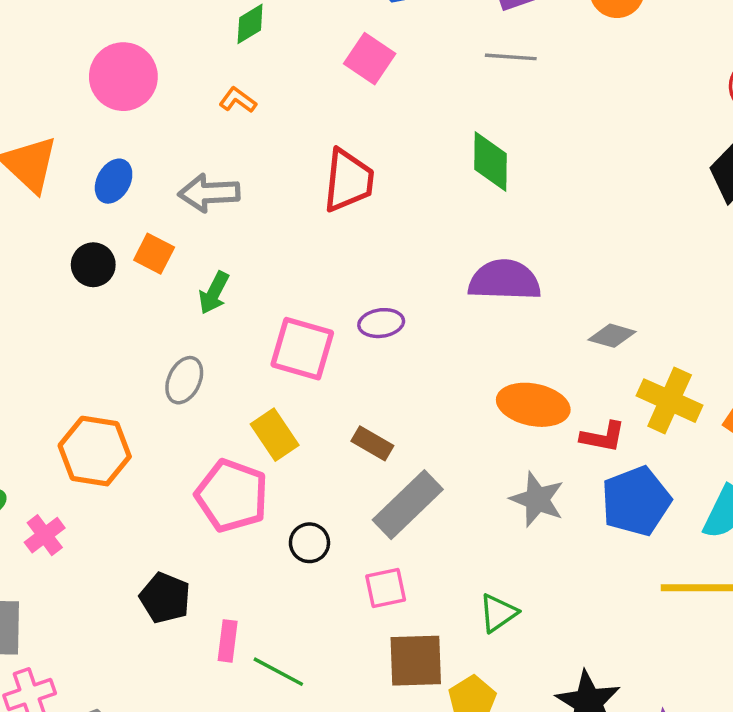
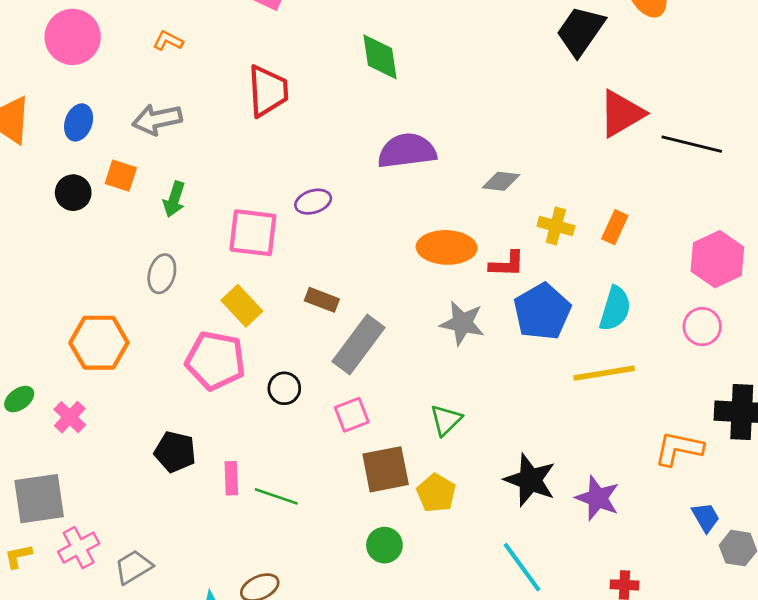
yellow cross: (670, 401) -> (556, 226), size x0.7

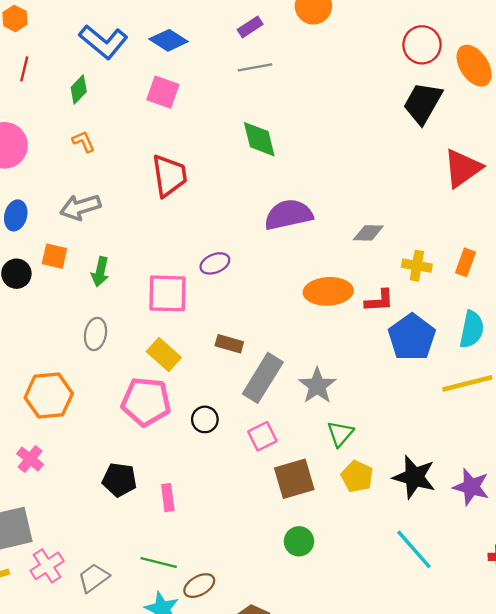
orange L-shape: (168, 41) -> (83, 142), turned 45
gray star: (462, 323) -> (317, 386), moved, turned 30
yellow pentagon: (436, 493) -> (357, 476), moved
green line: (276, 496) -> (159, 562), moved

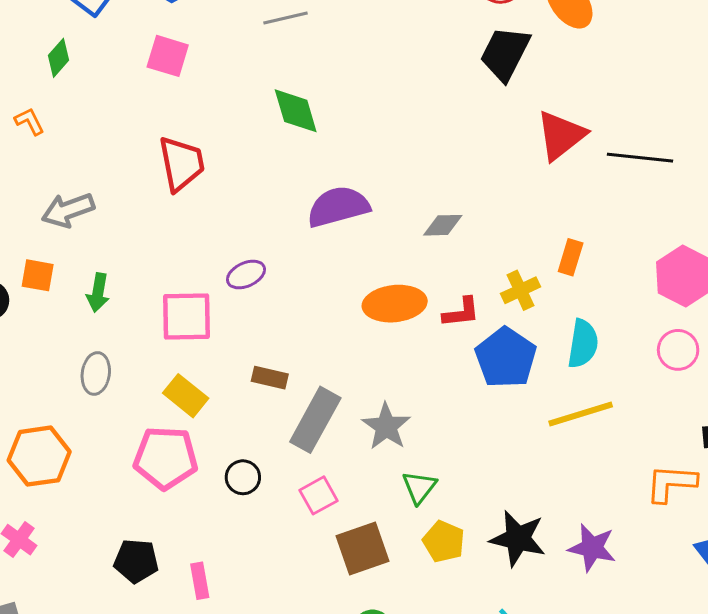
orange L-shape: (83, 142) -> (29, 121), moved
yellow cross: (417, 266) -> (520, 290), moved, turned -32

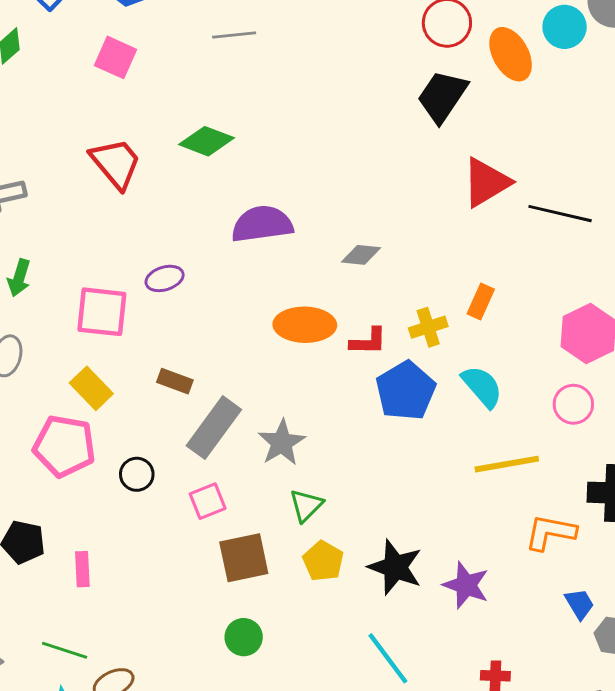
green diamond: (296, 111) -> (206, 141), moved, turned -60
red trapezoid: (182, 164) -> (116, 163), turned -36
cyan semicircle: (583, 344) -> (482, 387), turned -57
yellow line: (581, 414) -> (507, 464), moved

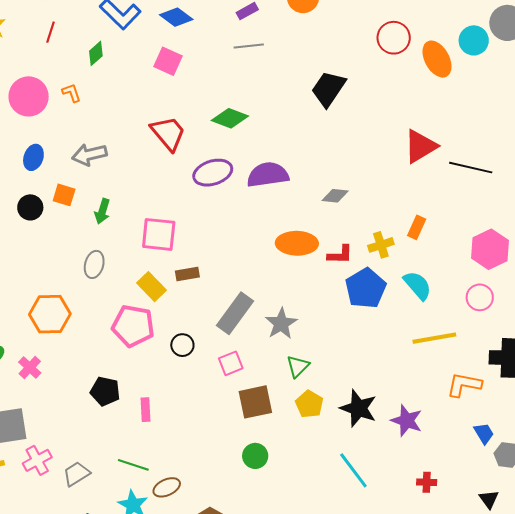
black trapezoid: (442, 96) -> (328, 89), moved
purple ellipse: (165, 278) -> (213, 173), moved, size x1.5
brown rectangle: (175, 381) -> (187, 274), moved, turned -30

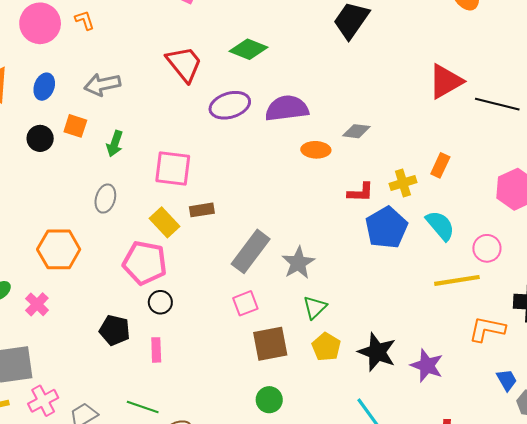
orange ellipse: (297, 243) -> (316, 150), moved, size x0.7
pink circle: (480, 297) -> (487, 248), moved
black circle: (182, 345) -> (160, 302), moved

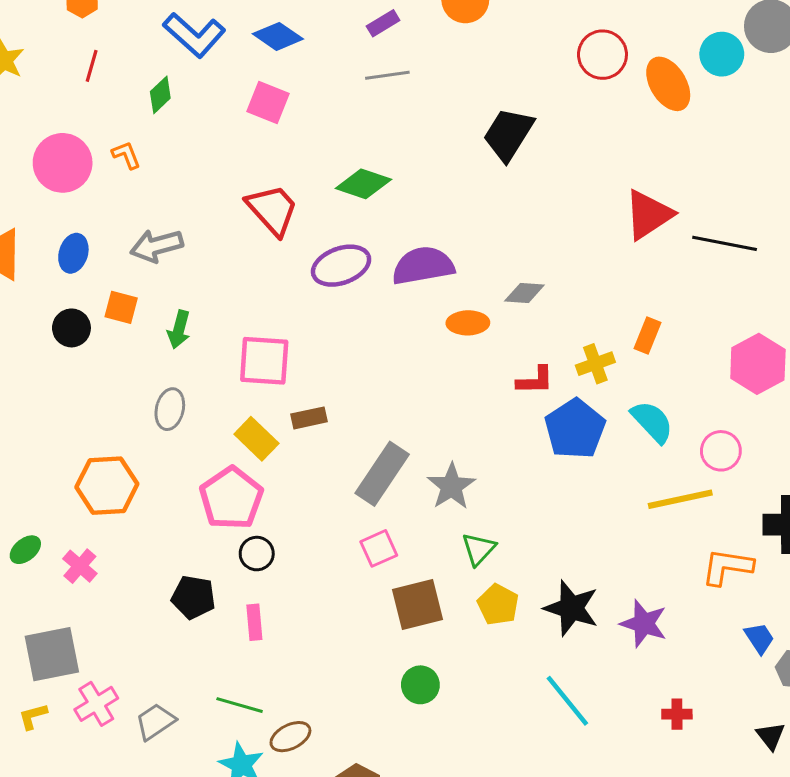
pink pentagon: (145, 263) -> (231, 498), turned 30

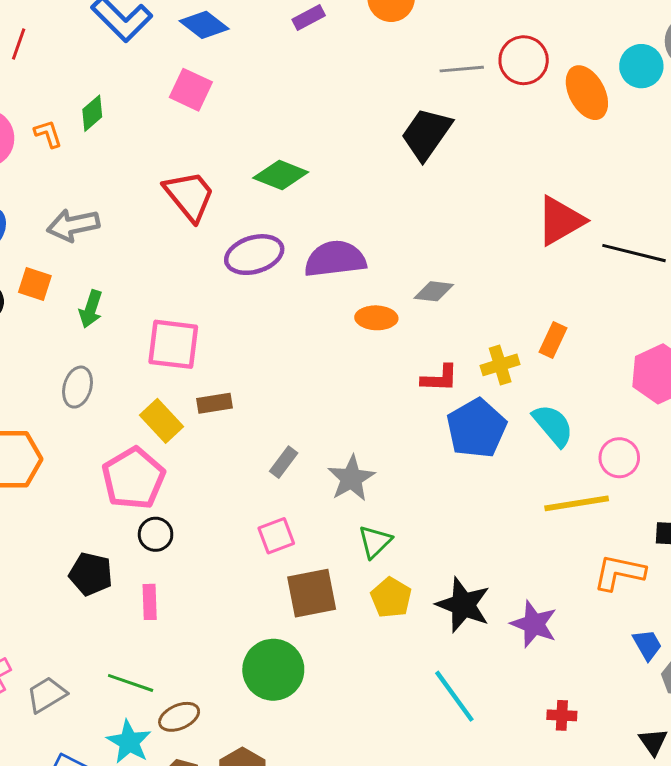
gray line: (387, 75) -> (462, 69), moved
green diamond: (160, 95) -> (92, 113), moved
gray rectangle: (382, 474) -> (284, 462), size x0.5
green circle: (420, 685) -> (273, 670), moved, size x1.6

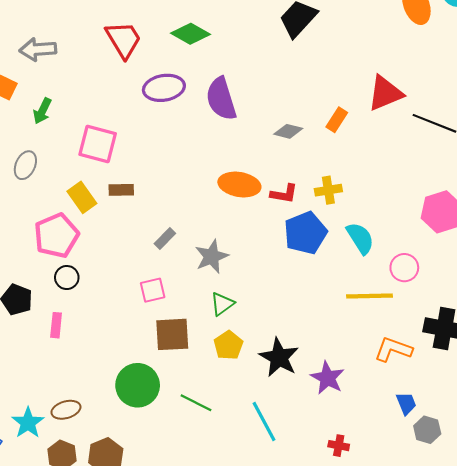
purple semicircle: (335, 259) -> (221, 99), turned -108
orange ellipse: (376, 318) -> (239, 185), moved, size x1.4
orange rectangle: (553, 340) -> (337, 120), moved
green line: (131, 683) -> (196, 403), moved

